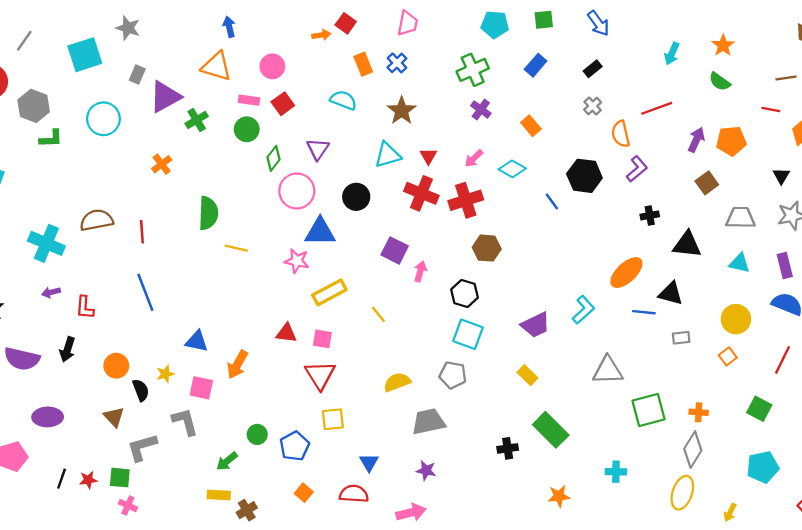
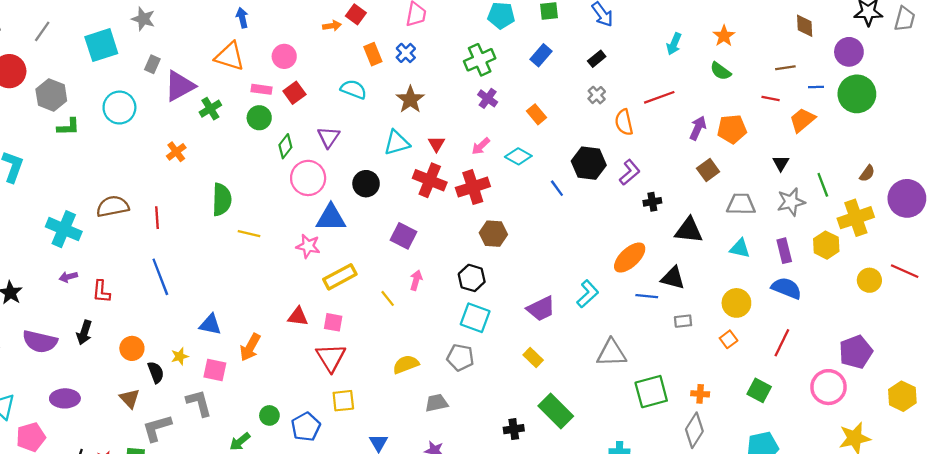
purple L-shape: (637, 169) -> (630, 172), moved
pink arrow: (420, 271) -> (416, 280), moved
gray trapezoid: (428, 422) -> (436, 403), size x0.7

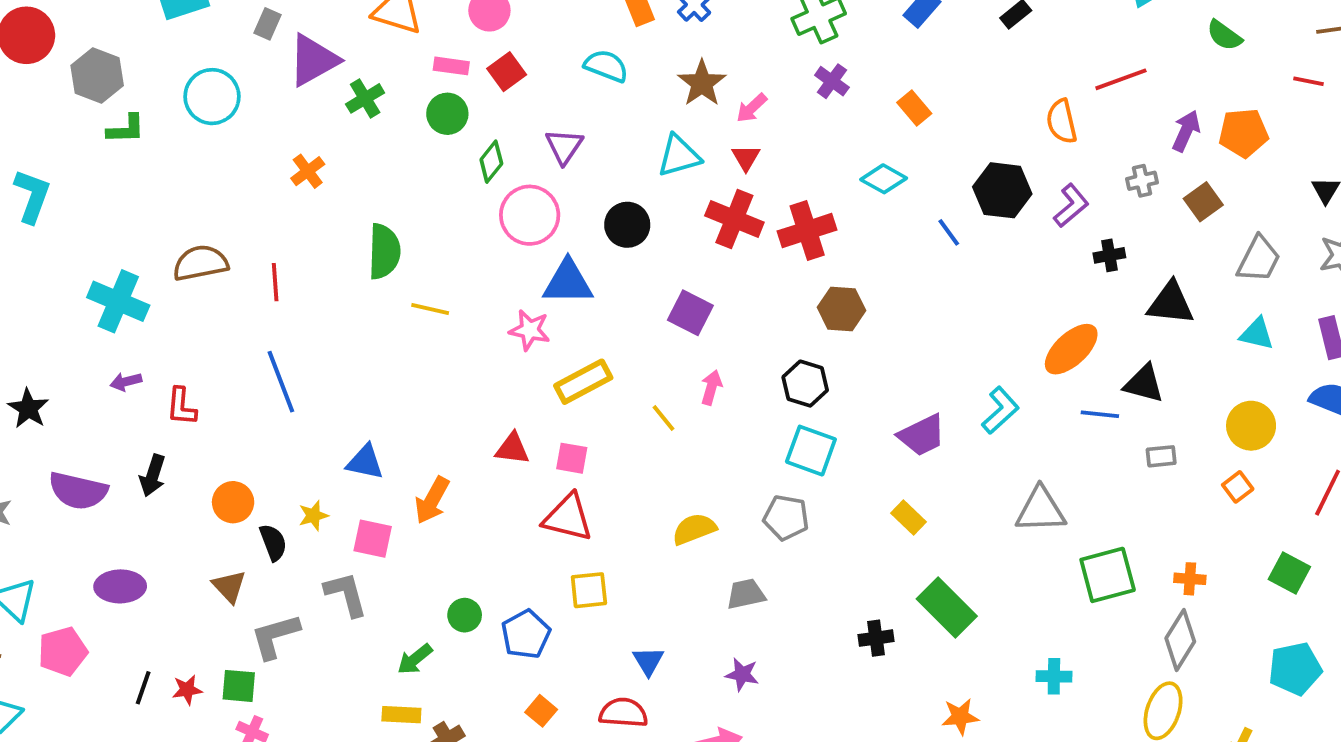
gray cross: (597, 95) -> (1142, 181), moved, turned 30
pink arrow: (481, 146) -> (752, 108), moved
gray trapezoid: (741, 204) -> (1259, 259), turned 116
red triangle: (331, 358) -> (568, 518), turned -44

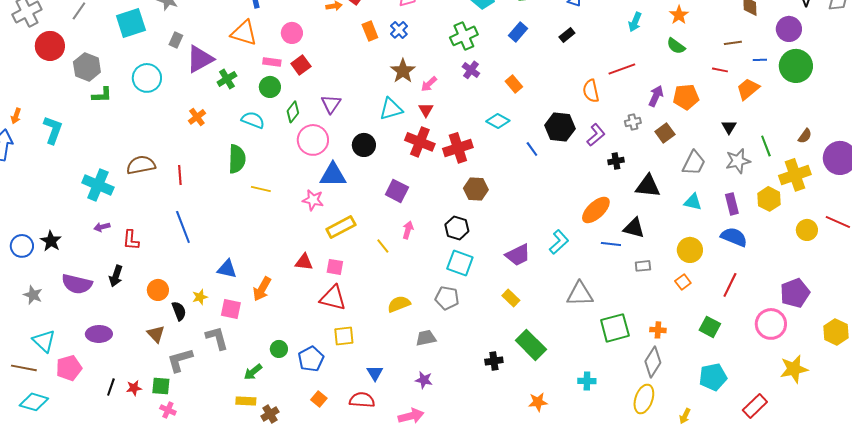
cyan semicircle: (606, 66) -> (253, 120), moved

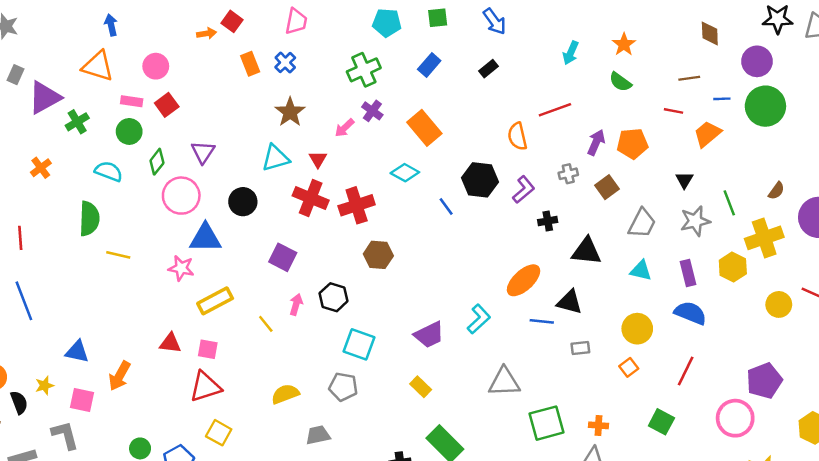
pink arrow: (429, 84) -> (344, 128), moved
orange rectangle: (514, 84) -> (424, 128), size x1.6
black hexagon: (457, 228) -> (334, 297), moved
red triangle: (333, 298) -> (205, 387), turned -32
yellow square: (344, 336) -> (219, 433), turned 35

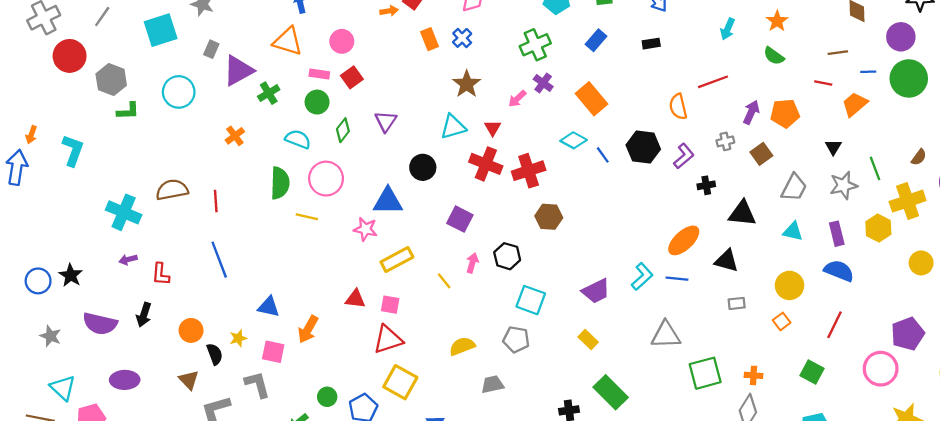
black rectangle: (488, 69) -> (651, 44), turned 30
pink circle: (181, 196) -> (326, 179), moved
blue line: (446, 206) -> (603, 155), moved
blue line: (542, 321) -> (677, 279), moved
yellow square: (219, 433) -> (400, 382), size x1.4

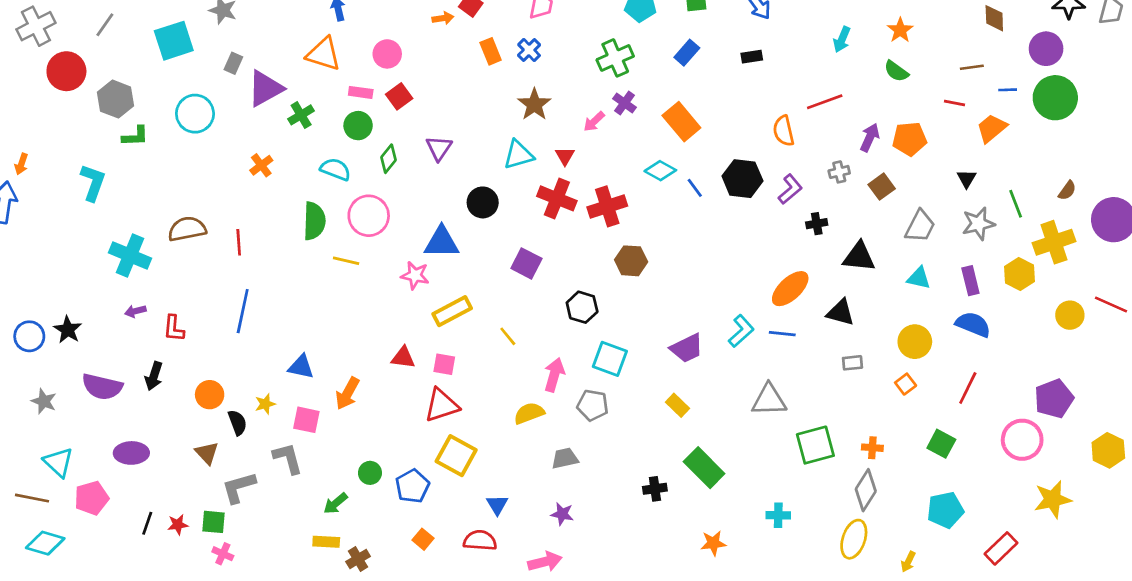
cyan L-shape: (73, 150) -> (93, 183), moved
blue line: (219, 260) -> (243, 311), turned 33
pink arrow: (472, 263) -> (554, 375), moved, size x1.4

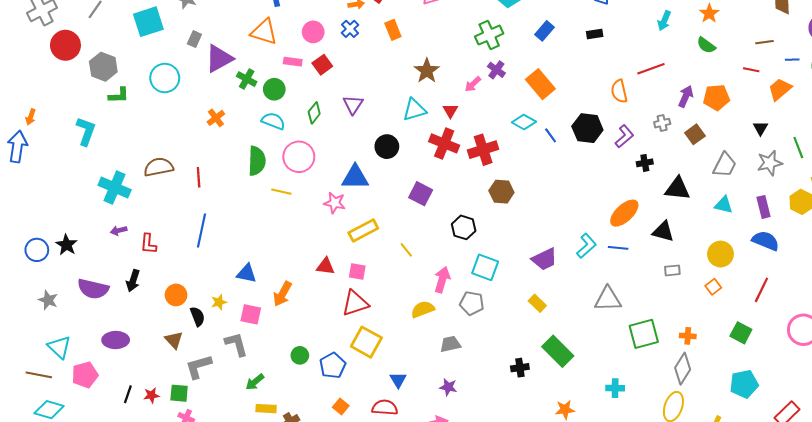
blue cross: (529, 50) -> (350, 29), moved
green cross: (301, 115) -> (247, 79), turned -30
green circle: (358, 126) -> (274, 89), moved
green arrow: (336, 503) -> (255, 382), moved

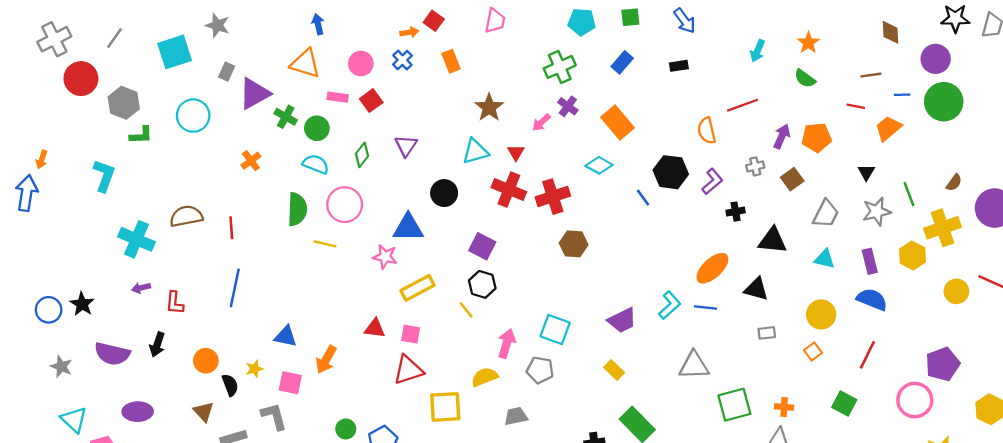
blue line: (551, 135) -> (643, 198), moved
black hexagon: (464, 227) -> (482, 284), moved
yellow square: (366, 342) -> (445, 407), moved, turned -32

